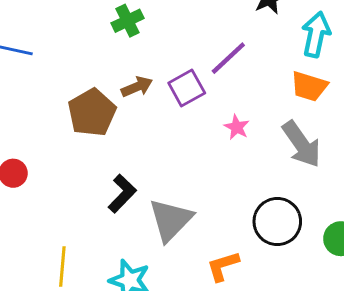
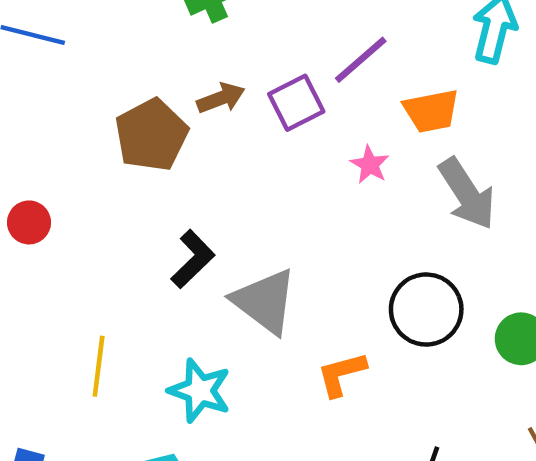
orange trapezoid: (309, 86) -> (431, 111), moved, turned -30
gray triangle: (171, 220) -> (265, 301), turned -39

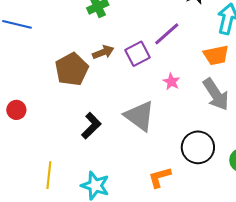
orange trapezoid: (431, 111) -> (216, 55), moved
gray triangle: (265, 301) -> (140, 116), moved

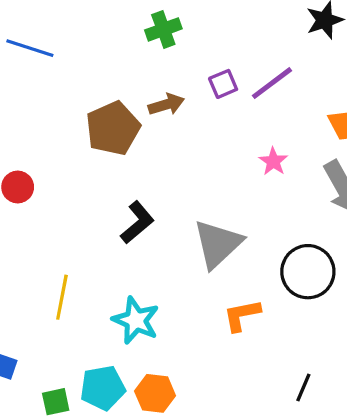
purple square: (138, 54) -> (223, 84), moved, size x0.7
gray triangle: (140, 116) -> (218, 244), moved, turned 36

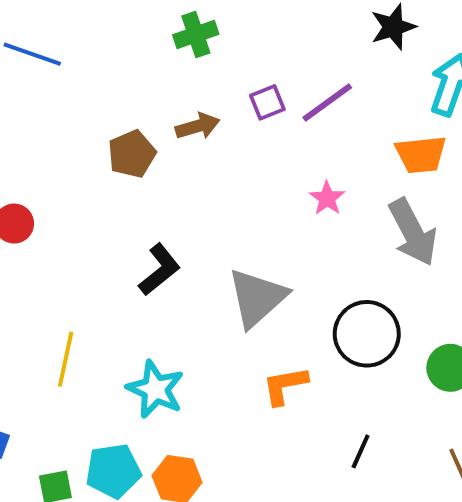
brown pentagon: (113, 128) -> (132, 154), size x0.7
black line: (303, 388) -> (361, 451), moved

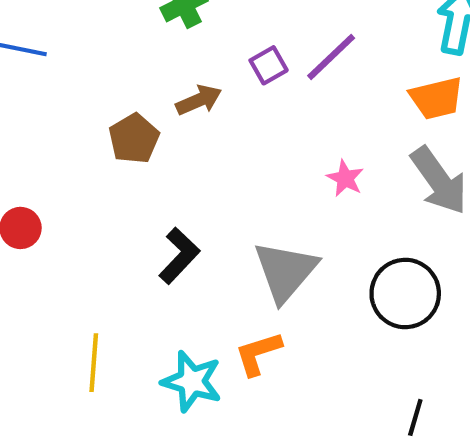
pink star: (327, 198) -> (345, 178), moved
orange L-shape: (285, 385) -> (258, 353), moved

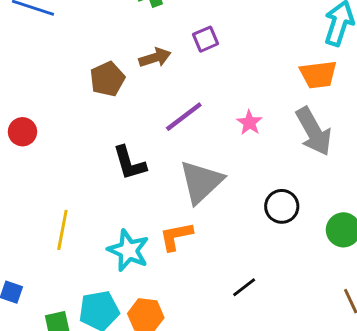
purple line: (331, 57) -> (184, 117), moved
black L-shape: (179, 256) -> (129, 163), turned 114
black circle: (405, 293) -> (282, 206), size x0.7
black line: (415, 417) -> (244, 287), moved, turned 30

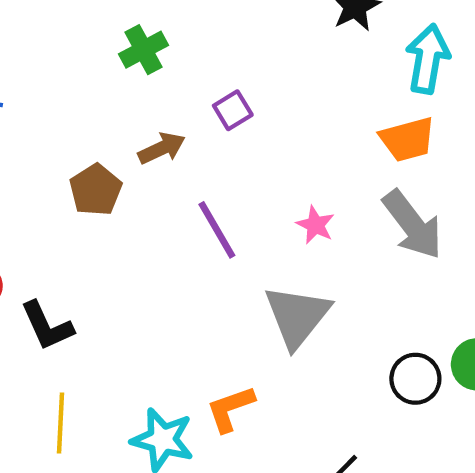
purple line: (184, 117) -> (217, 230), turned -75
black L-shape: (129, 163) -> (47, 326), moved
gray triangle: (201, 182) -> (297, 316), moved
black circle: (282, 206) -> (415, 379), moved

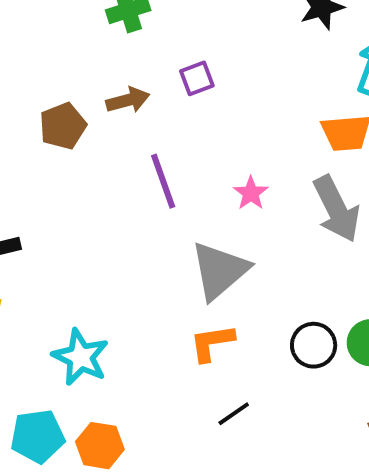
orange L-shape: (230, 409) -> (212, 343), moved

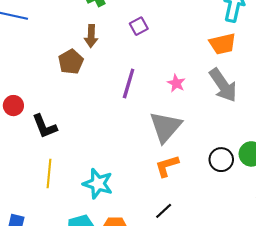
brown arrow: (128, 100) -> (91, 36), moved, turned 115
purple line: (163, 181) -> (129, 84), turned 44
black line: (234, 414) -> (164, 211), moved

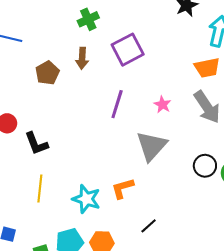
purple square: (139, 26) -> (128, 50), size x1.8
brown pentagon: (71, 62) -> (47, 73), moved
black circle: (221, 160) -> (205, 166), moved
orange L-shape: (167, 166) -> (123, 188), moved

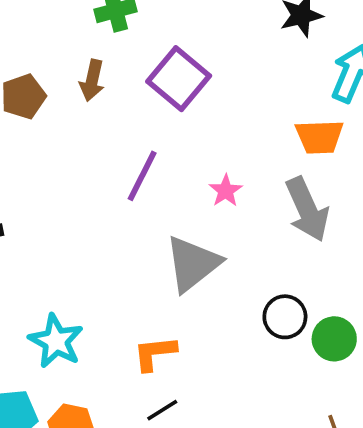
purple square: (128, 50) -> (179, 79), turned -32
orange L-shape: (123, 188) -> (155, 353), moved

